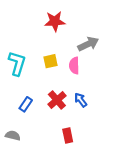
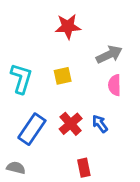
pink semicircle: (74, 66) -> (115, 85), moved
blue rectangle: (26, 104) -> (32, 129), size x1.6

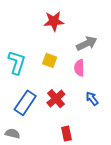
yellow square: (63, 76) -> (50, 60), turned 32
pink semicircle: (115, 85) -> (79, 68), moved
blue arrow: (100, 124) -> (92, 99), moved

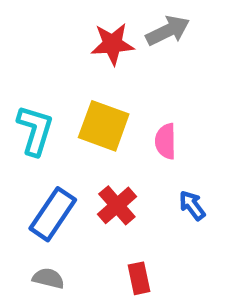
gray arrow: (87, 43) -> (168, 31), moved
yellow square: (50, 60) -> (104, 126), size x1.6
gray semicircle: (12, 134) -> (48, 278), moved

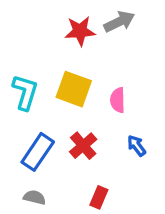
red rectangle: (139, 278) -> (99, 197), turned 35

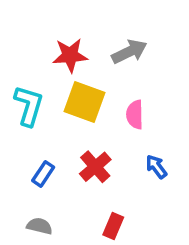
gray arrow: (119, 22) -> (129, 52), moved
red star: (80, 31) -> (70, 55), moved
blue rectangle: (38, 152) -> (43, 174), size x0.6

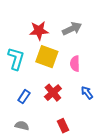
red rectangle: (113, 226) -> (63, 126), turned -48

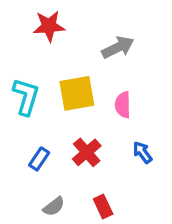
red star: (39, 31) -> (49, 26), moved
yellow square: (47, 57) -> (77, 93), turned -30
gray semicircle: (22, 126) -> (54, 207), moved, turned 128

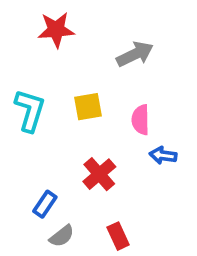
yellow square: (77, 93) -> (88, 107), size x0.7
blue arrow: (142, 152) -> (163, 155), moved, turned -45
blue rectangle: (39, 159) -> (45, 204), moved

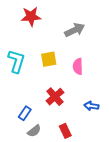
blue arrow: (163, 155) -> (91, 106), moved

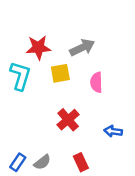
red star: (31, 16) -> (38, 48), moved
gray arrow: (75, 30) -> (82, 48), moved
blue rectangle: (25, 113) -> (18, 162), moved

